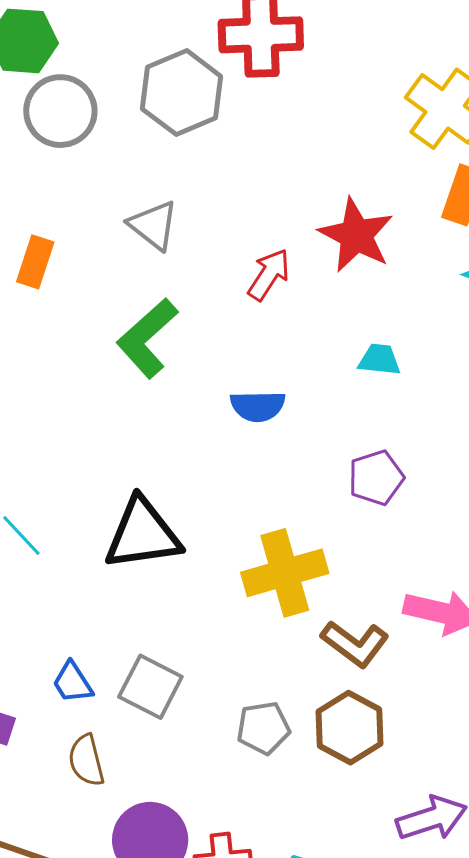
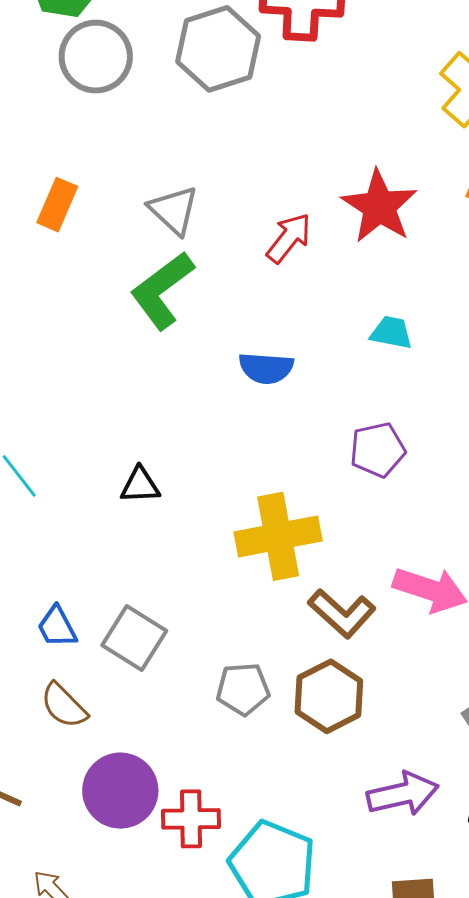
gray triangle: (153, 225) -> (174, 210), moved
black triangle: (143, 534) -> (140, 485), size x0.5
brown semicircle: (86, 760) -> (64, 706), turned -36

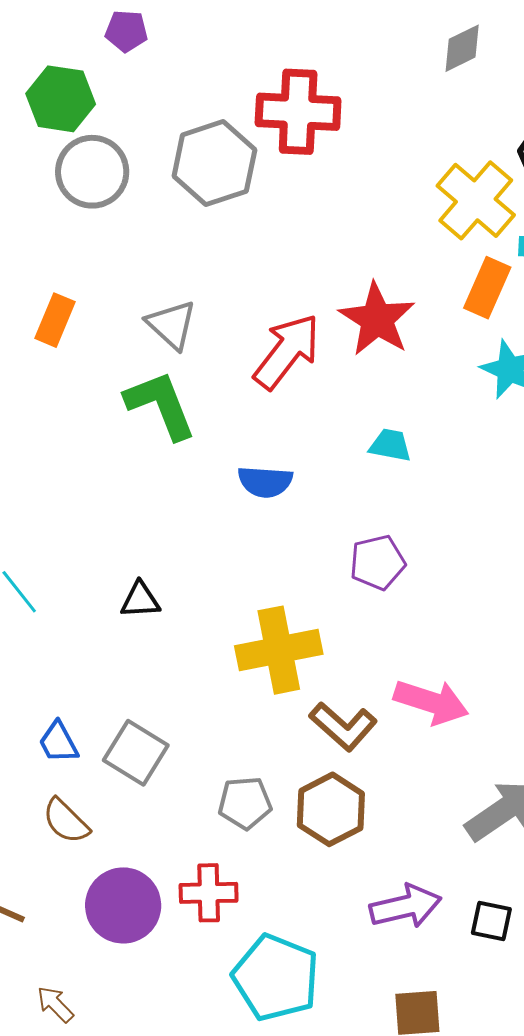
red arrow: (289, 238) -> (287, 351), size x1.5
green L-shape: (162, 290) -> (161, 405), turned 106
red cross: (191, 819) -> (209, 893), moved

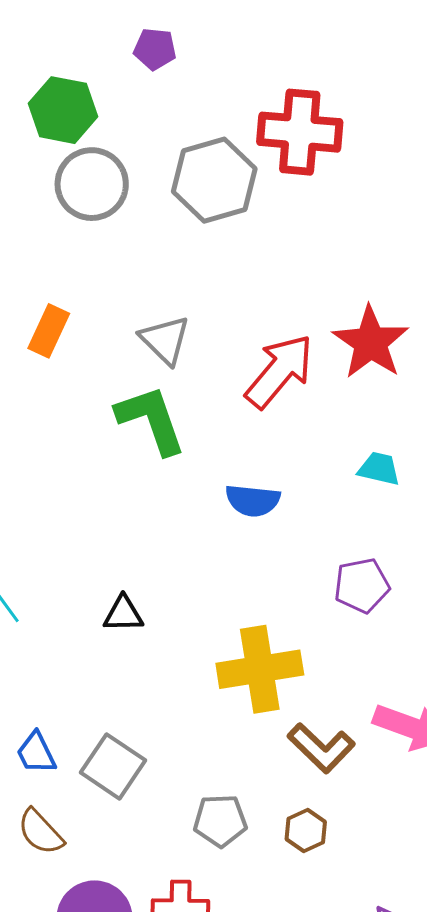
purple pentagon: (126, 31) -> (155, 49), moved
brown hexagon: (331, 809) -> (306, 830), size x0.6

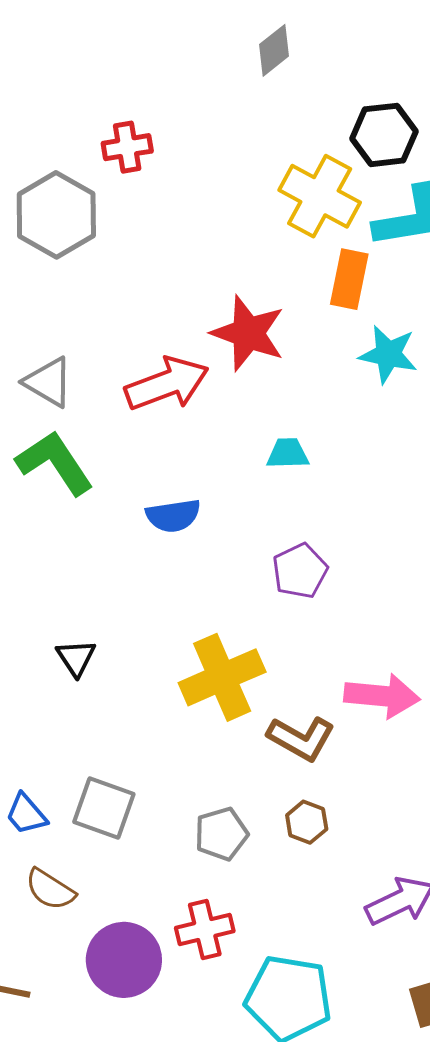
red cross: (300, 132) -> (127, 147), size x0.6
red arrow: (279, 371) -> (167, 384), turned 44
black triangle: (123, 614) -> (76, 658), turned -48

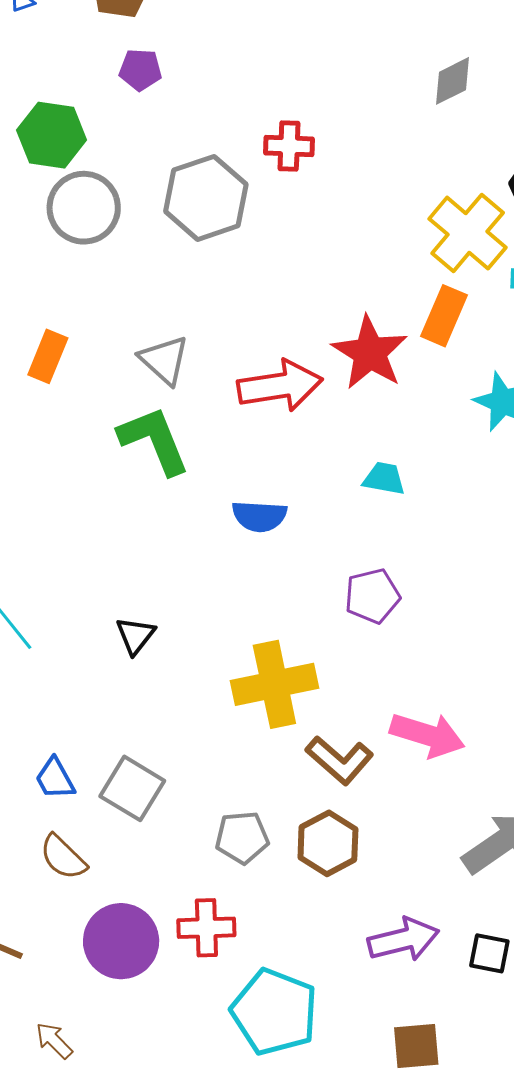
orange rectangle: (349, 279) -> (444, 316), moved
brown hexagon: (307, 822) -> (328, 843), size x1.5

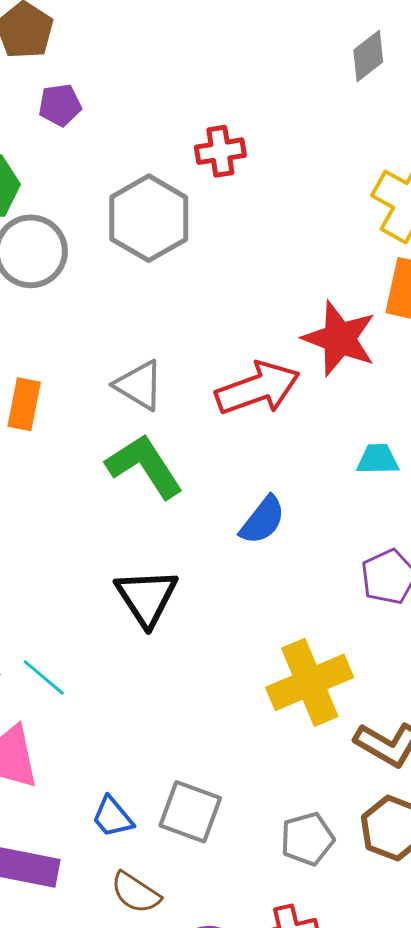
blue semicircle: (259, 516) -> (263, 520), turned -44
black triangle: (135, 636) -> (147, 597), moved, size x1.6

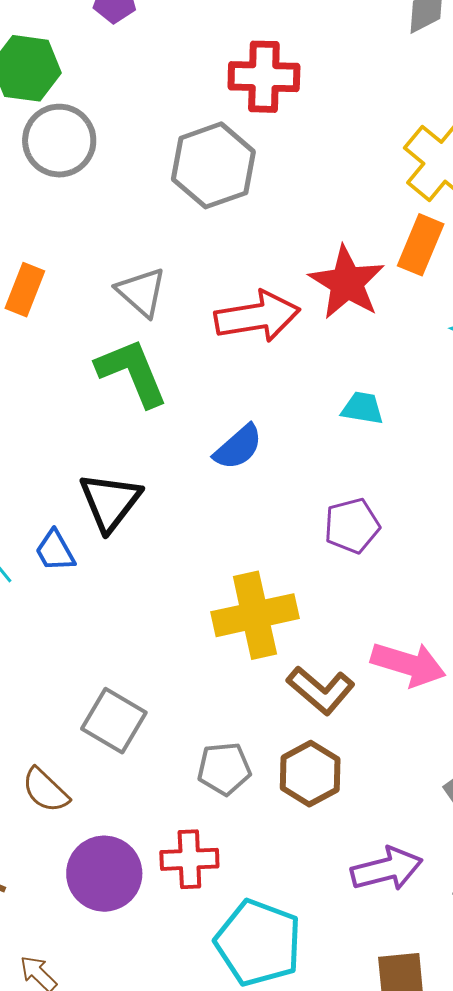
red cross: (220, 151) -> (264, 77), size x1.4
gray hexagon: (149, 218) -> (213, 165), moved
blue trapezoid: (112, 817) -> (55, 551), moved

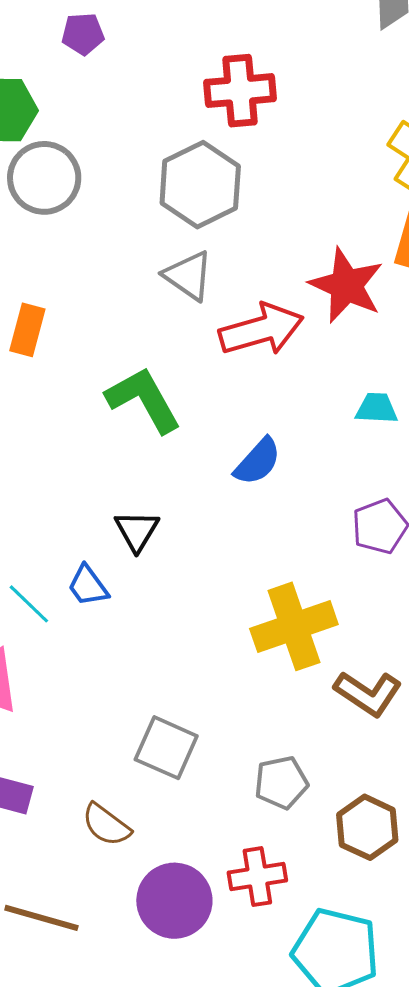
gray triangle: (141, 292) -> (188, 276), moved
black triangle: (110, 502) -> (137, 531), size x0.7
brown hexagon: (310, 774) -> (367, 827), moved

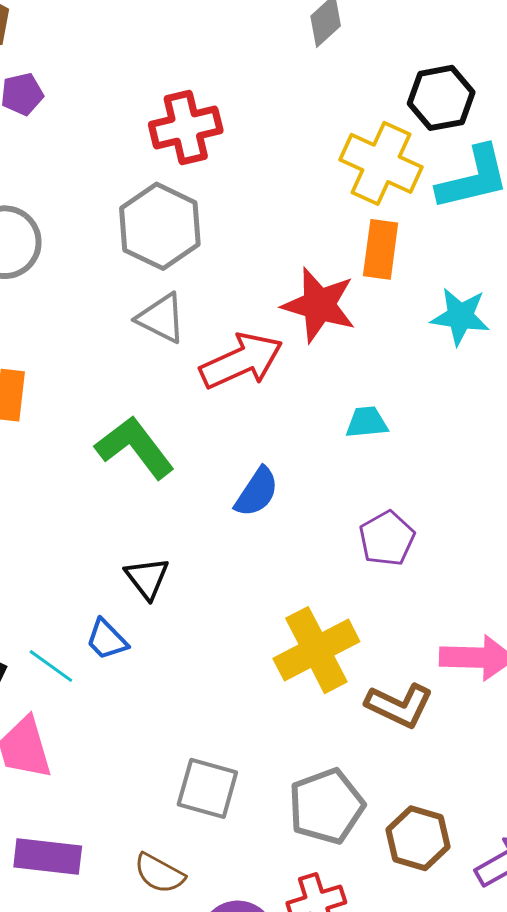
gray pentagon: (281, 782) -> (326, 806), size x1.4

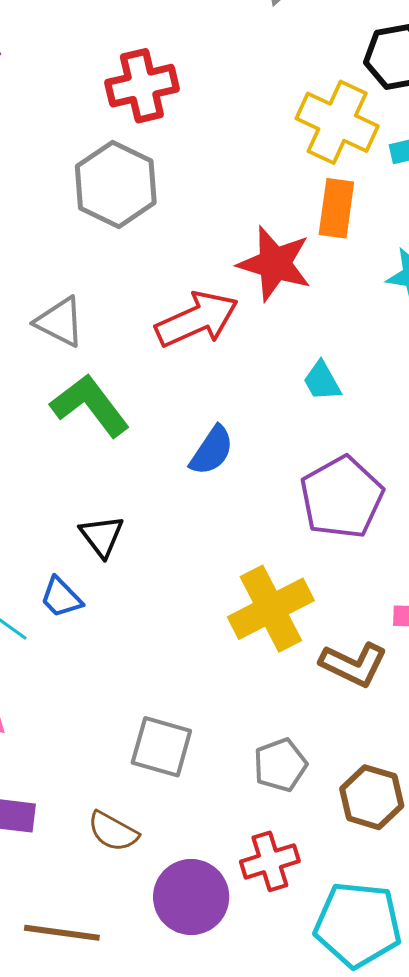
gray triangle: (161, 318) -> (60, 322), moved
cyan trapezoid: (367, 422) -> (322, 381), turned -114
purple pentagon: (387, 539) -> (342, 497), size x1.5
gray pentagon: (326, 806) -> (280, 765), size x0.7

